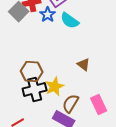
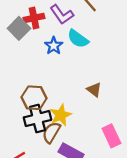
blue star: (48, 14) -> (54, 46), moved
brown semicircle: (71, 104) -> (51, 132), moved

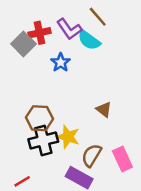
cyan semicircle: (78, 39) -> (89, 40), moved
yellow star: (61, 115) -> (68, 137), turned -30
brown semicircle: (51, 132) -> (92, 155), moved

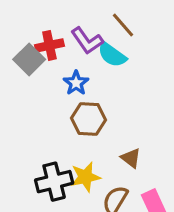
brown triangle: (104, 110) -> (131, 158), moved
brown hexagon: (40, 118) -> (89, 119), moved
yellow star: (68, 137) -> (85, 177), turned -30

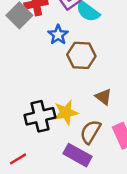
brown hexagon: (89, 119) -> (81, 55), moved

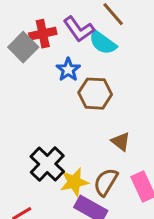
yellow star: (66, 112) -> (74, 182), moved
black cross: (40, 116) -> (47, 164), turned -32

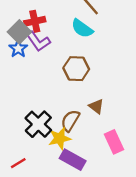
purple L-shape: (79, 29) -> (38, 41), moved
blue star: (68, 70) -> (18, 49), moved
brown semicircle: (106, 182) -> (70, 121), moved

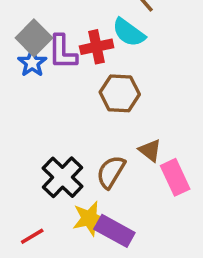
red cross: (35, 21) -> (97, 47), moved
purple L-shape: (38, 41) -> (63, 52), turned 35
yellow star: (60, 138) -> (89, 218), moved
pink rectangle: (114, 142) -> (175, 177), moved

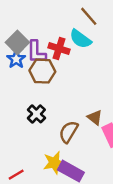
red cross: (97, 47) -> (59, 48), turned 30
brown hexagon: (120, 93) -> (42, 71), moved
black cross: (63, 177) -> (36, 114), moved, size x0.7

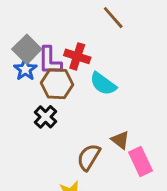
cyan semicircle: (80, 39) -> (103, 84), moved
black cross: (36, 114) -> (45, 117), moved

